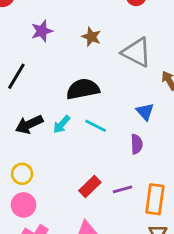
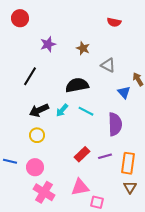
gray triangle: (137, 52) -> (108, 65), moved, size x0.7
blue triangle: (145, 112) -> (124, 92), moved
purple semicircle: (137, 144) -> (115, 124), size x1.6
yellow circle: (22, 174) -> (37, 135), moved

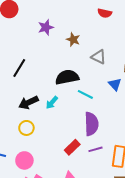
purple star: (48, 44) -> (46, 27), moved
cyan line: (86, 111) -> (85, 94), moved
purple semicircle: (115, 124) -> (91, 124), moved

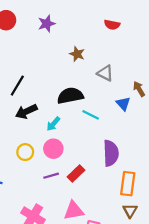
purple star: (46, 27) -> (47, 24), moved
black arrow: (28, 103) -> (26, 111), moved
purple semicircle: (91, 124) -> (111, 153), moved
purple line: (96, 149) -> (51, 176), moved
pink circle: (24, 160) -> (53, 149), moved

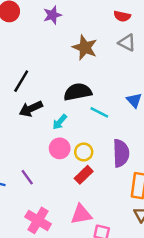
brown star: (77, 54) -> (85, 47), size x1.5
gray triangle: (105, 73) -> (127, 43), moved
yellow circle: (25, 152) -> (84, 152), moved
purple line: (51, 176) -> (27, 177), moved, turned 70

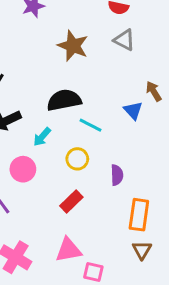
pink circle: (60, 148) -> (23, 169), moved
yellow circle: (84, 152) -> (77, 159), moved
purple semicircle: (121, 153) -> (117, 175), size x0.6

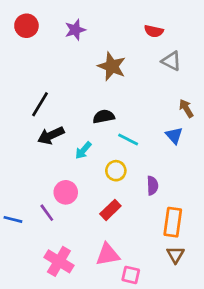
gray triangle: (124, 40) -> (171, 61), moved
black semicircle: (64, 100) -> (104, 116), size x0.7
blue triangle: (133, 110) -> (174, 135), moved
pink circle: (23, 169) -> (66, 192), moved

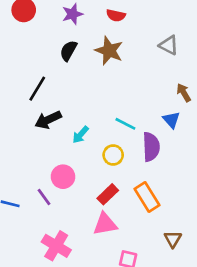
red semicircle: (154, 31) -> (116, 15), moved
black semicircle: (104, 116) -> (68, 51), moved, turned -50
purple semicircle: (152, 186) -> (151, 147), moved, size x1.5
orange rectangle: (173, 222) -> (147, 197), moved, turned -40
pink triangle: (108, 255) -> (105, 224), moved

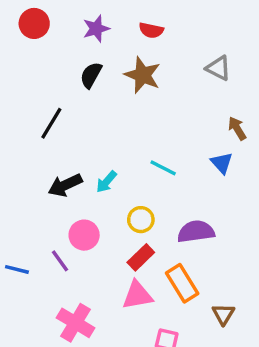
black arrow: (48, 120) -> (65, 185), moved
purple semicircle: (151, 147) -> (196, 232), moved, turned -96
yellow circle: (113, 155) -> (141, 220), moved
orange rectangle: (147, 197) -> (182, 283), moved

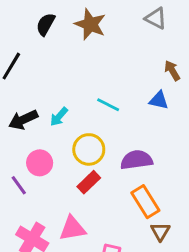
blue triangle: (222, 163) -> (159, 100), turned -36
yellow circle: (141, 220) -> (89, 149), size x1.4
orange rectangle: (182, 283) -> (145, 202), moved
pink triangle: (137, 295) -> (72, 228), moved

